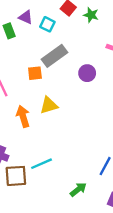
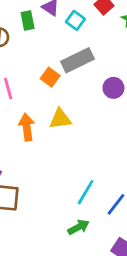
orange square: (35, 73) -> (50, 77), turned 32
cyan line: (42, 164) -> (86, 192), moved, turned -45

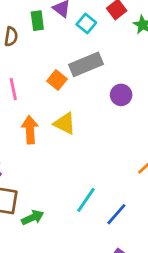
yellow triangle: (60, 119) -> (65, 123), turned 30
green arrow: (79, 227) -> (33, 218), moved

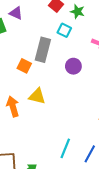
cyan square: (86, 23) -> (64, 30), moved
gray rectangle: (86, 64) -> (43, 50), turned -40

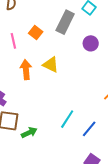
orange square: (24, 66) -> (36, 33), moved

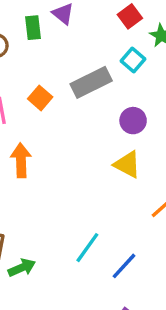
gray rectangle: (65, 22) -> (91, 82), turned 35
yellow triangle: (51, 65) -> (127, 165), moved

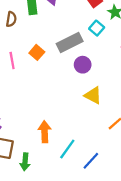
purple circle: (133, 121) -> (83, 65), moved
orange arrow: (21, 160) -> (45, 132), moved
green arrow: (22, 268) -> (25, 162), turned 119

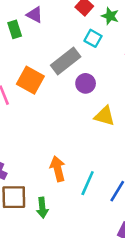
orange square: (37, 52) -> (30, 80), size x1.5

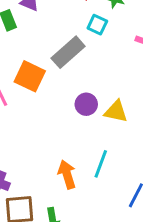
purple circle: (86, 83) -> (86, 104), moved
cyan line: (88, 183) -> (101, 164), moved

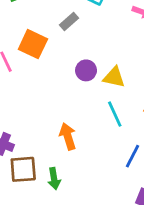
gray rectangle: (68, 52) -> (69, 21), size x0.6
cyan line: (101, 164) -> (115, 114), moved, turned -45

